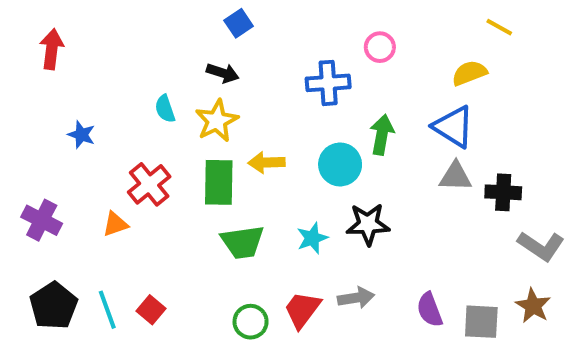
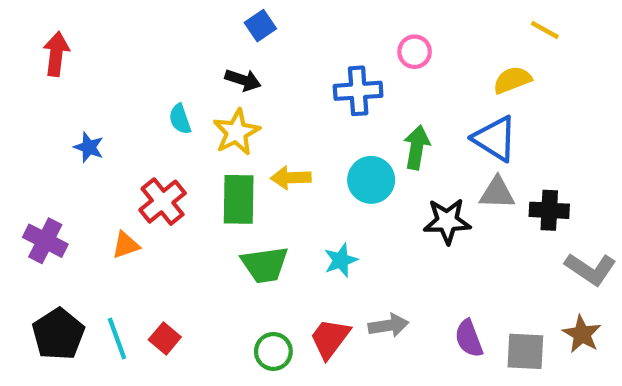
black star: (368, 224) -> (447, 221), moved

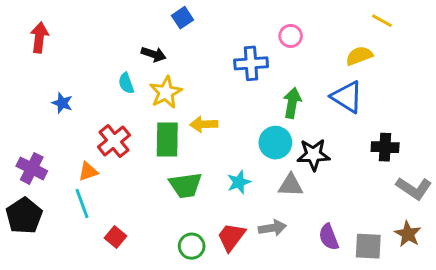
black arrow: (243, 80) -> (154, 54), moved
cyan circle: (371, 180) -> (275, 143), moved
gray triangle: (497, 193) -> (291, 185), moved
black pentagon: (58, 334) -> (24, 216), moved
cyan line: (117, 338) -> (82, 203), moved

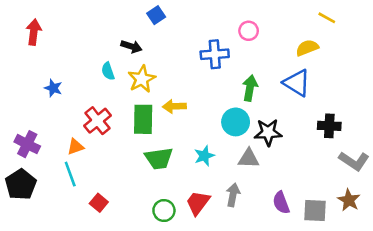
gray arrow: (272, 228) -> (233, 195), turned -70

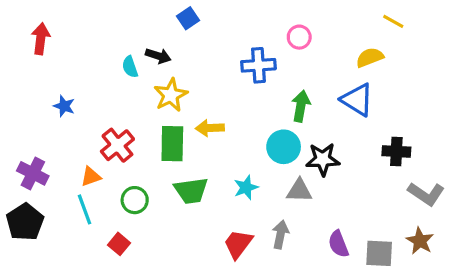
cyan semicircle: (108, 71) -> (130, 67), moved
green circle: (164, 211) -> (135, 200), moved

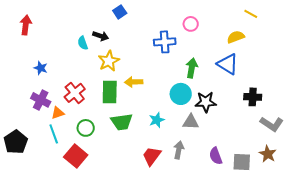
purple cross: (33, 173) -> (41, 100), moved
red square: (119, 244) -> (76, 156), size x1.6

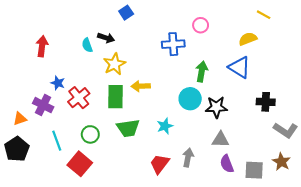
red arrow: (26, 25) -> (42, 46), moved
blue star: (41, 68) -> (58, 83), moved
orange triangle: (58, 113) -> (20, 119), moved
gray triangle: (191, 122) -> (221, 140), moved

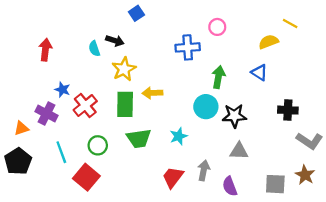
yellow line: (264, 15) -> (290, 24), moved
blue triangle: (239, 67) -> (259, 72), size x0.7
purple semicircle: (227, 164) -> (230, 186), moved

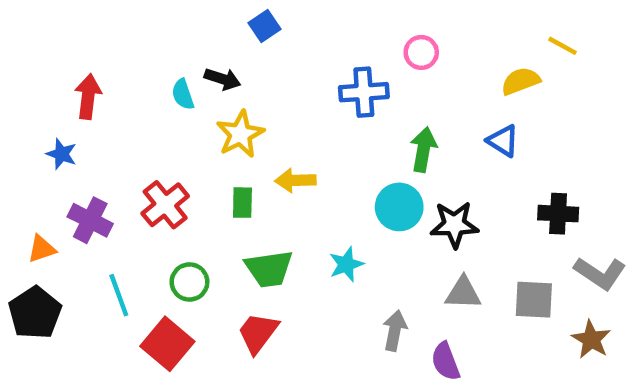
blue star: (62, 90) -> (61, 154), moved
green rectangle: (125, 104) -> (242, 203), size x0.6
red trapezoid: (173, 177) -> (258, 333), moved
gray square: (275, 184) -> (534, 300), moved

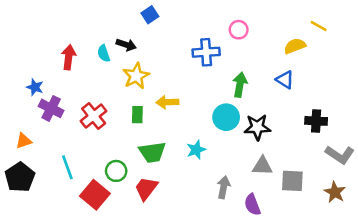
red arrow: (88, 97) -> (69, 57), moved
purple cross: (90, 220) -> (51, 108), moved
green circle: (189, 282) -> (116, 171), moved
gray square: (534, 300) -> (292, 181), moved

